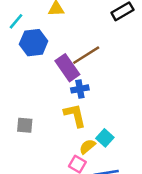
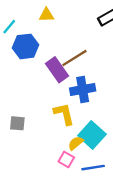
blue cross: (80, 89) -> (83, 89), moved, size x1.5
cyan square: (105, 138) -> (92, 135), size x1.6

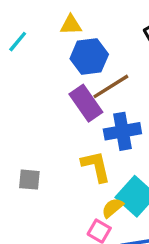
blue hexagon: (26, 46) -> (89, 57), moved

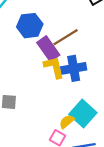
blue hexagon: (89, 57) -> (30, 26), moved
yellow L-shape: (96, 166) -> (54, 67), moved

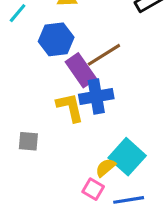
yellow L-shape: (54, 67) -> (70, 107), moved
blue cross: (74, 68) -> (96, 97), moved

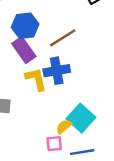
purple rectangle: (81, 70) -> (24, 50), moved
pink square: (93, 189) -> (54, 144), turned -35

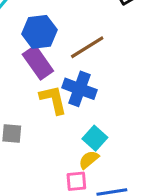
blue cross: (57, 71) -> (79, 89), turned 30
cyan square: (81, 118) -> (95, 138), moved, size x0.7

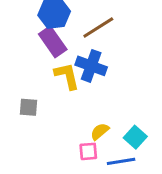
cyan square: (95, 138) -> (135, 137), moved

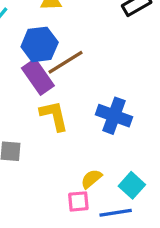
brown line: (98, 28) -> (65, 62), moved
blue cross: (91, 66) -> (114, 116), moved

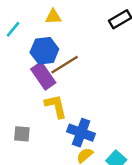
blue cross: (114, 116) -> (81, 133), moved

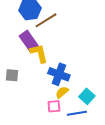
purple rectangle: (43, 76) -> (29, 41), moved

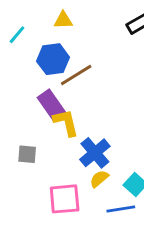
blue cross: (59, 74) -> (95, 153), turned 30
pink square: (54, 106) -> (65, 199), moved, size x1.6

